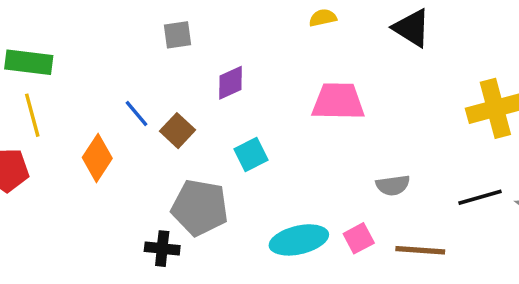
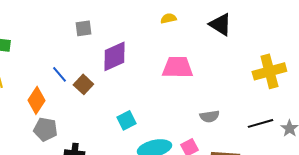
purple diamond: (231, 83) -> (114, 56), size x1.5
cyan square: (251, 155) -> (126, 120), moved
gray pentagon: (200, 207) -> (45, 129), moved, size x0.7

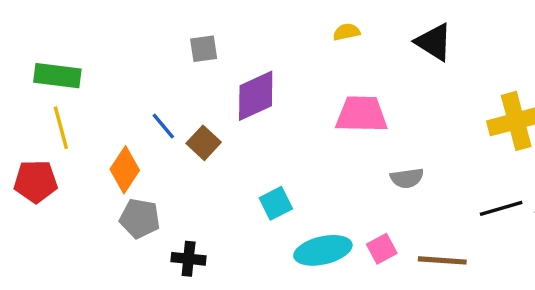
gray semicircle: (209, 116) -> (407, 178), moved

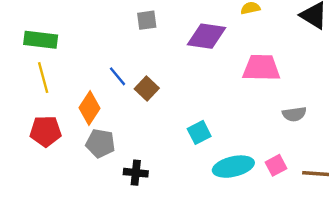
purple diamond: (256, 96) -> (207, 36), moved, turned 33
red pentagon: (36, 181) -> (46, 131), moved

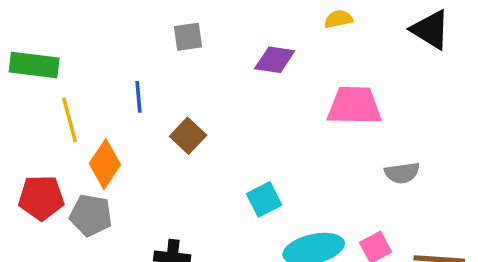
purple diamond: (207, 36) -> (275, 60), size x0.7
blue line: (117, 76) -> (139, 97), moved, turned 35
yellow line: (43, 78) -> (70, 120), moved
gray pentagon: (100, 143) -> (91, 215), moved

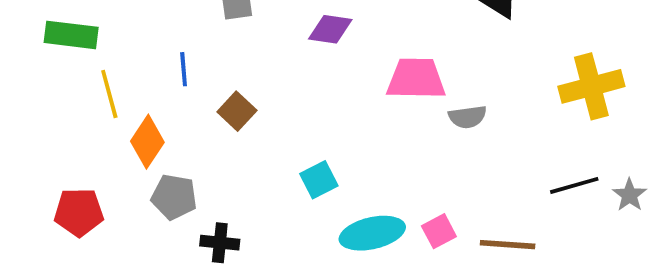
gray semicircle: (402, 173) -> (468, 117), moved
red pentagon: (41, 198) -> (79, 212), moved
gray pentagon: (91, 215) -> (174, 197), moved

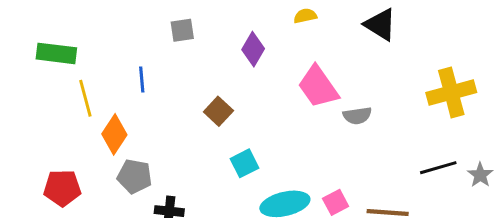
purple diamond: (330, 29) -> (253, 49), turned -68
pink trapezoid: (416, 79) -> (318, 87), turned -126
brown square: (237, 111) -> (218, 111), moved

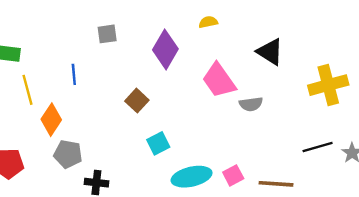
black triangle: (380, 25) -> (270, 52), moved
purple diamond: (253, 49) -> (165, 49), size x1.4

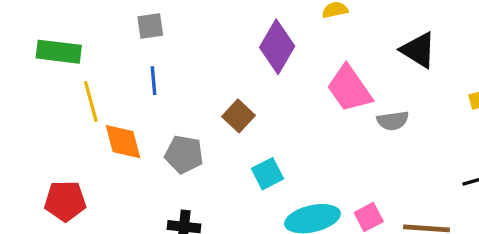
gray square: (107, 34) -> (150, 26), moved
orange diamond: (51, 120) -> (123, 142), turned -48
gray pentagon: (68, 154) -> (184, 154), moved

